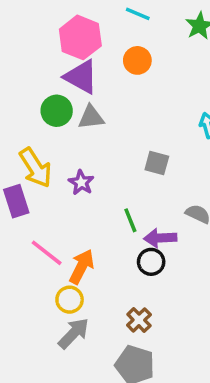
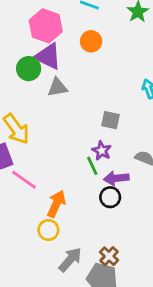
green circle: (57, 111) -> (29, 69), moved
purple star: (81, 182) -> (102, 151), moved
pink line: (47, 253) -> (24, 180), moved
brown cross: (139, 320) -> (109, 256), moved
gray arrow: (74, 333) -> (70, 260), moved

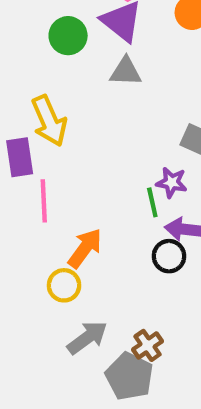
green circle: (29, 69) -> (68, 36), moved
purple star: (102, 151) -> (172, 182), turned -30
pink line: (24, 180) -> (44, 201), turned 40

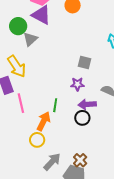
gray triangle: (126, 72) -> (30, 39), moved, turned -35
green line: (152, 202) -> (55, 105), moved, turned 32

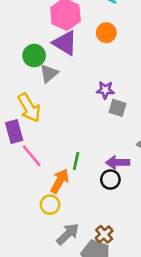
purple star: (77, 84) -> (105, 90), moved
pink line: (21, 103) -> (32, 156), turned -30

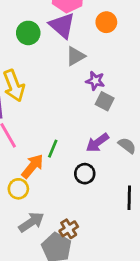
gray triangle: (49, 73) -> (76, 56), moved
purple arrow: (118, 162) -> (97, 143), moved, turned -45

